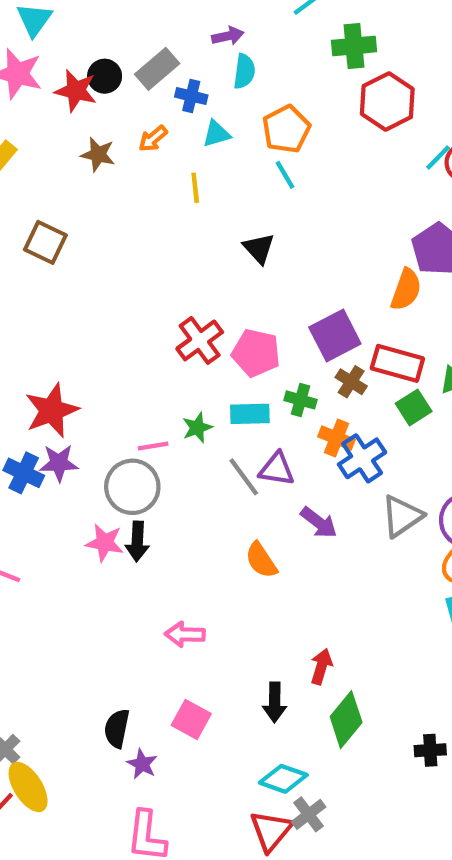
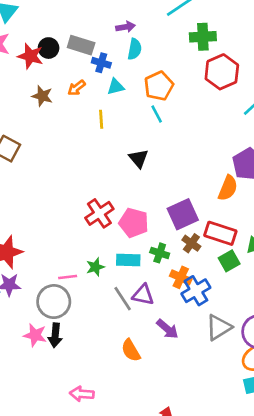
gray rectangle: (157, 69) -> (81, 45), turned 55

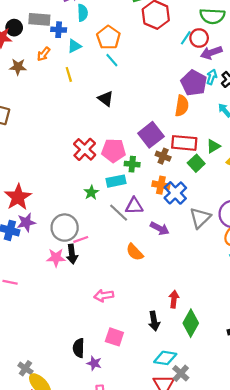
green cross: (160, 253) -> (132, 164), moved
pink line: (68, 277) -> (81, 239), moved

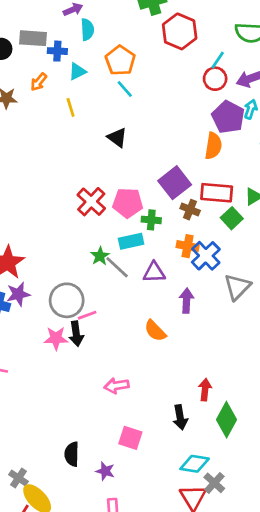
red circle: (199, 38) -> (215, 79), moved
gray line: (119, 213) -> (117, 267), moved
purple arrow: (160, 228) -> (187, 301), turned -114
black semicircle: (79, 348) -> (72, 454), moved

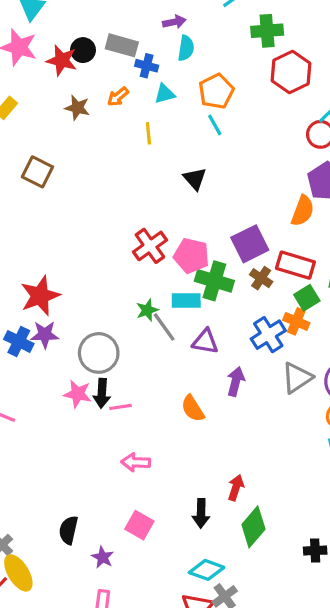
green cross: (151, 220) -> (214, 281), size x1.6
orange cross: (188, 246) -> (296, 321), moved
pink line: (87, 315) -> (120, 407), moved

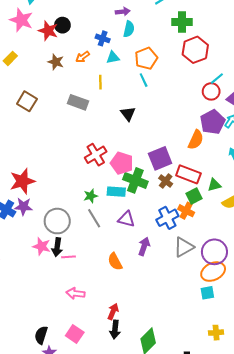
gray rectangle: (122, 45) -> (78, 102), moved
gray line: (164, 327) -> (94, 218), moved
red arrow: (236, 488) -> (113, 312), moved
black semicircle: (68, 530) -> (41, 335), moved

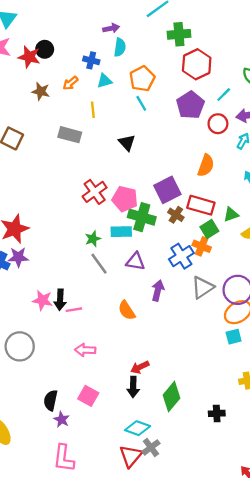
red circle: (211, 91) -> (218, 124), moved
purple pentagon: (213, 122) -> (190, 105), moved
gray circle: (57, 221) -> (20, 346), moved
red arrow: (113, 312) -> (140, 367), moved, turned -133

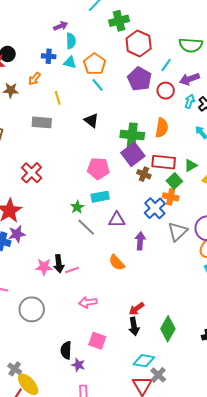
cyan triangle: (105, 81) -> (70, 62), moved, turned 40
red cross: (95, 192) -> (32, 173), moved
green cross: (142, 217) -> (132, 135), moved

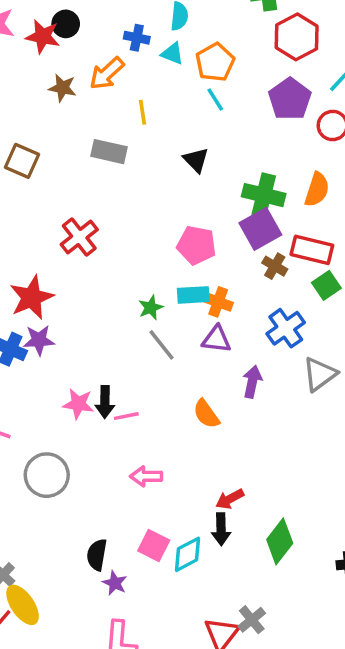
orange arrow: (35, 79) -> (107, 73), size x1.5
orange cross: (171, 197) -> (218, 302), moved
cyan diamond: (144, 361) -> (187, 554), moved, turned -45

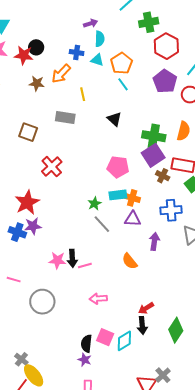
brown square: (22, 161) -> (28, 132), moved
blue cross: (286, 328) -> (171, 210), turned 35
black semicircle: (97, 555) -> (86, 344), moved

